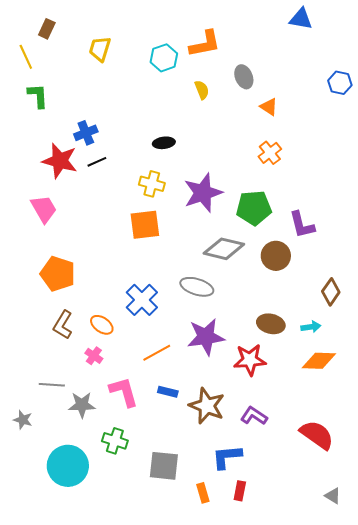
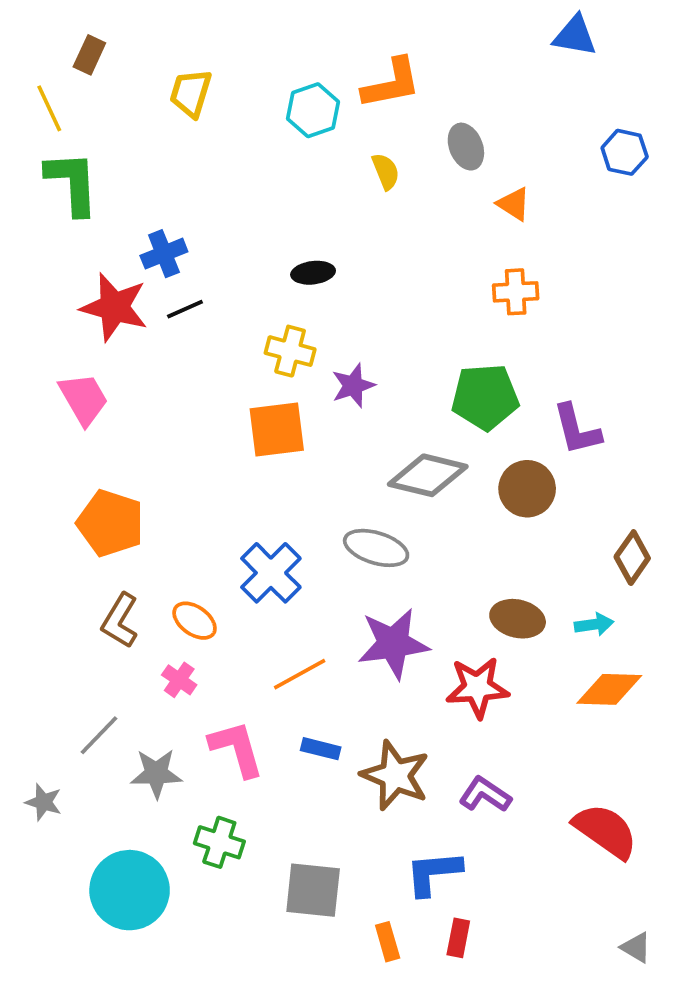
blue hexagon: (340, 83) -> (625, 152), moved
green L-shape: (38, 96) -> (72, 183), size x1.4
orange cross: (270, 153) -> (516, 292), turned 35
purple star: (203, 193) -> (353, 385), moved, size x0.6
gray line: (52, 385) -> (99, 735), turned -50

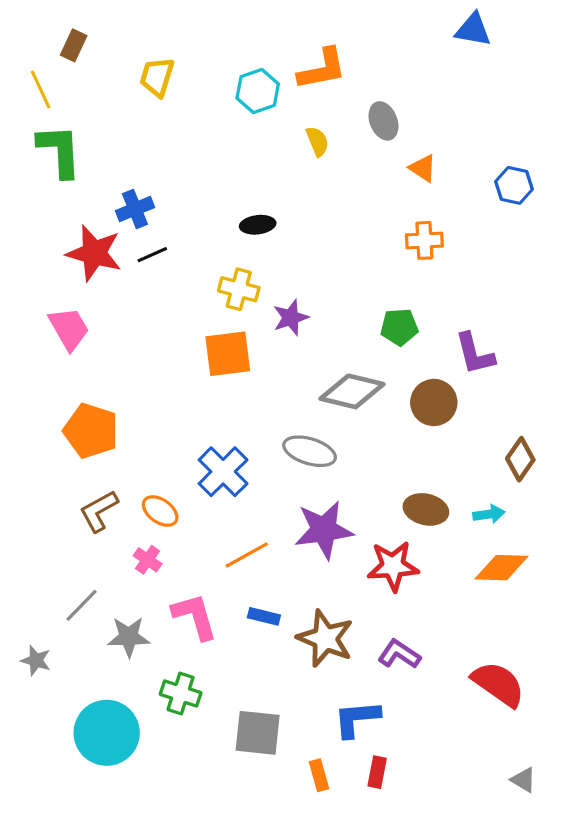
blue hexagon: (625, 152) -> (514, 185), moved
green pentagon: (485, 397) -> (399, 327), size x0.7
brown L-shape: (120, 621) -> (99, 511), turned 30

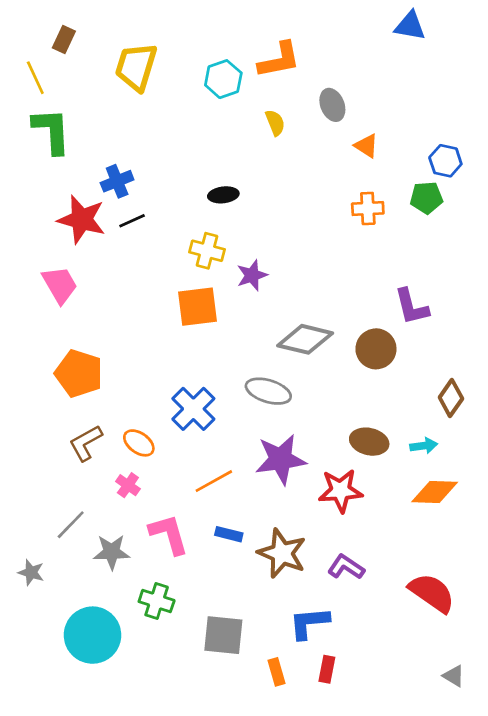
yellow trapezoid: (157, 77) -> (136, 67), size x1.4
green pentagon: (399, 327) -> (426, 198), moved

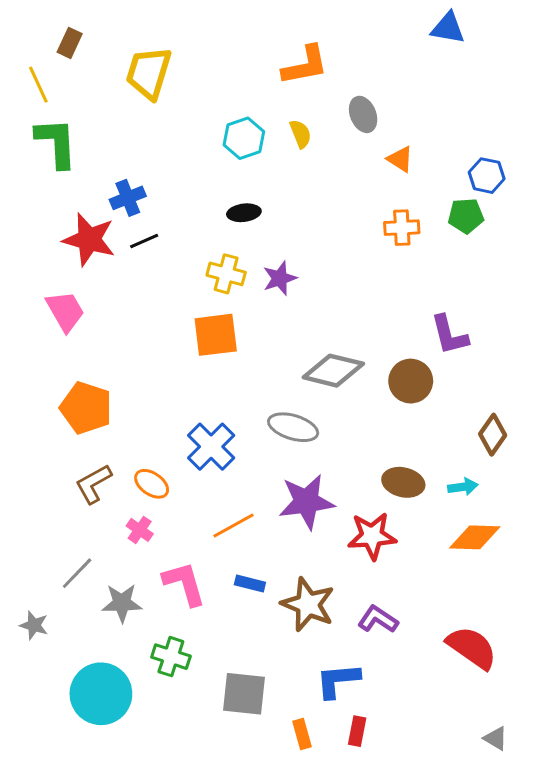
cyan hexagon: (223, 79) -> (244, 138), moved
purple star: (252, 275) -> (280, 278), moved

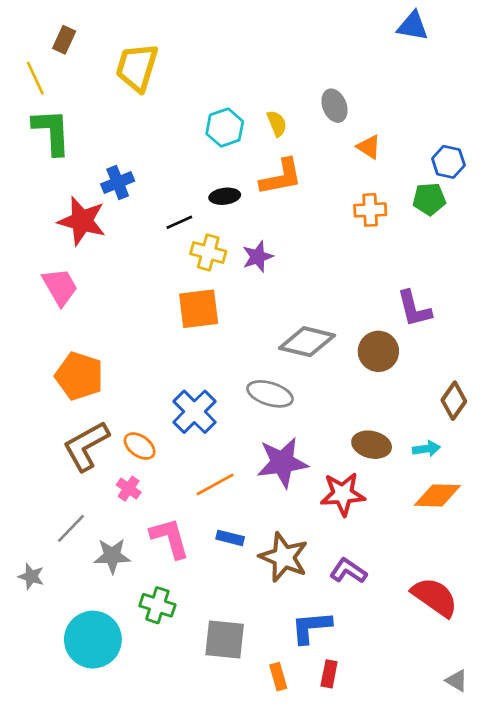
orange L-shape: (305, 65) -> (281, 177), moved
black line: (144, 241) -> (179, 222), moved
brown L-shape: (94, 484) -> (86, 446), size x1.4

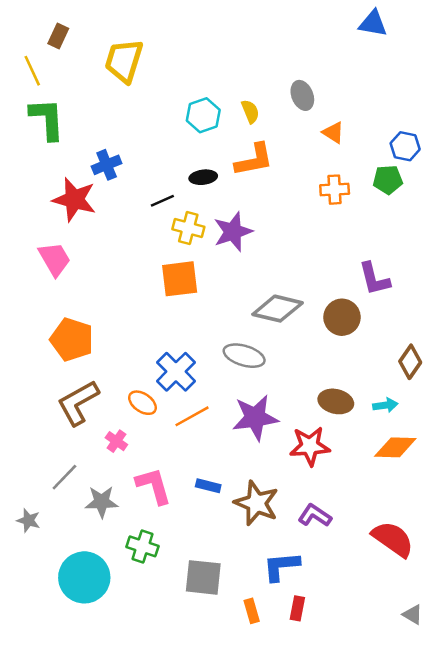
purple star: (258, 257) -> (233, 232), size x1.4
orange ellipse: (140, 446) -> (142, 403), moved
orange line: (215, 484) -> (192, 416), moved

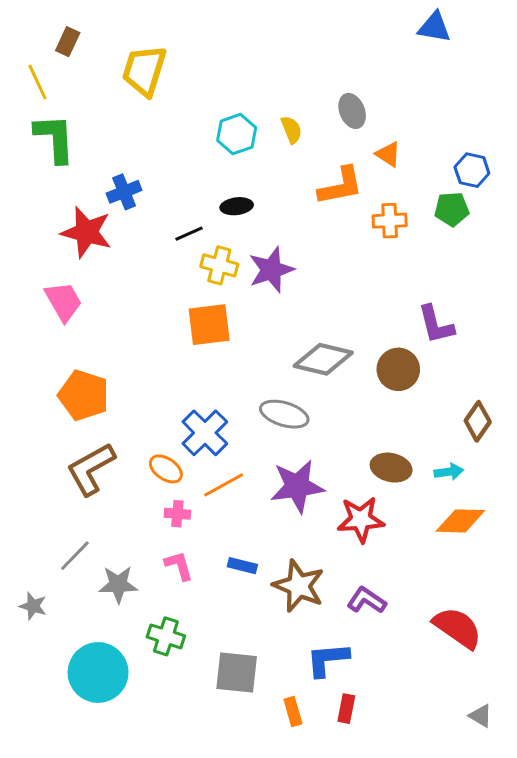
orange L-shape: (254, 160) -> (341, 186), moved
pink cross: (116, 441) -> (177, 514), moved, turned -30
pink L-shape: (154, 486) -> (179, 566), size x0.7

